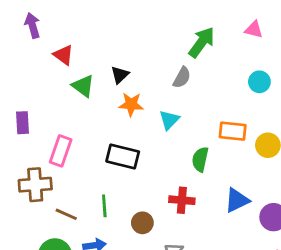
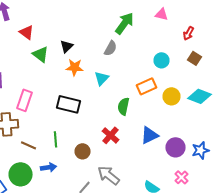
cyan circle: (259, 82) -> (162, 60), moved
orange rectangle: (233, 131) -> (146, 86), turned -30
red cross: (182, 200) -> (110, 135), turned 36

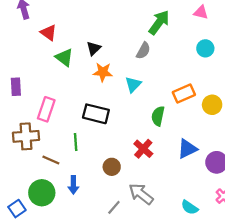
cyan circle: (162, 60) -> (205, 48), moved
green line: (56, 139) -> (76, 142), moved
blue arrow: (48, 167) -> (73, 185), turned 98

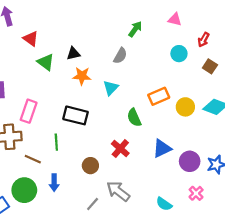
green arrow: (159, 22) -> (135, 29), size x0.7
black triangle: (94, 48) -> (73, 54), turned 32
green semicircle: (158, 116) -> (134, 118), turned -36

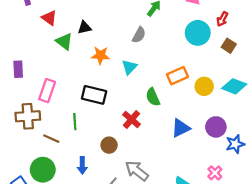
black triangle: (73, 54) -> (84, 28), moved
cyan circle: (179, 54) -> (198, 33), size x1.5
red cross: (120, 149) -> (131, 119), moved
purple circle: (190, 161) -> (216, 127), moved
blue arrow: (54, 183) -> (82, 165), moved

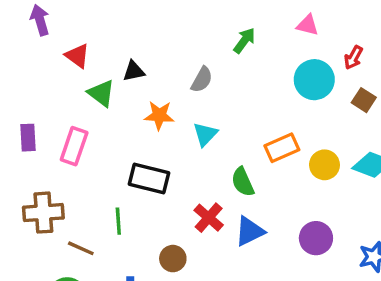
gray semicircle: (139, 35) -> (202, 80), moved
pink rectangle: (47, 91) -> (74, 146), moved
purple circle: (216, 127) -> (316, 238), moved
blue triangle: (181, 128) -> (250, 231), moved

